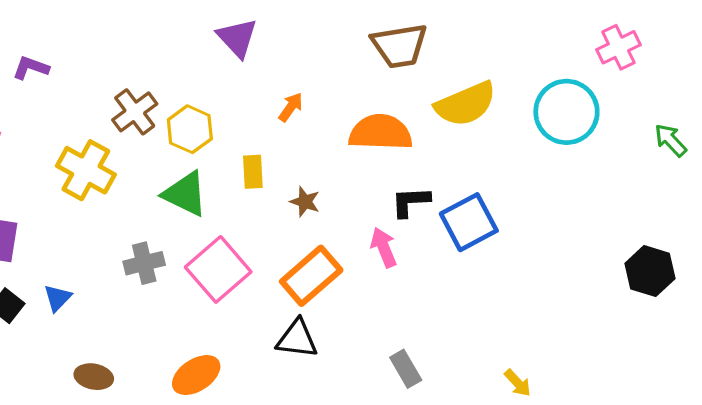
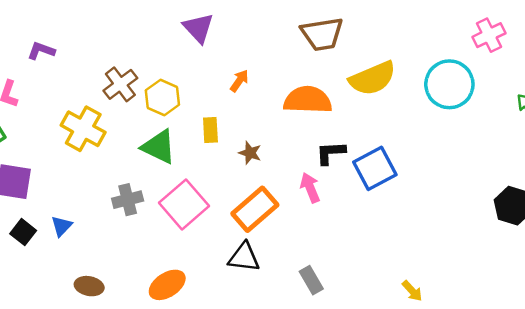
gray rectangle: (406, 369) -> (311, 280), moved

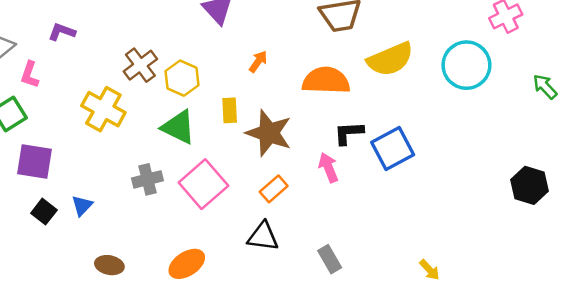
brown star: (250, 153) -> (269, 133), size x2.0
orange rectangle: (255, 209) -> (274, 189), size x0.6

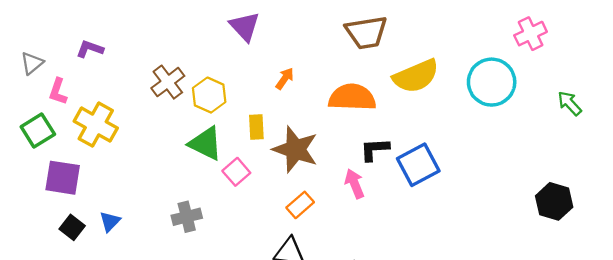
yellow cross: (103, 109) -> (96, 125), moved
gray cross: (147, 179) -> (187, 217), moved
pink square: (203, 184) -> (236, 172), moved, size x0.6

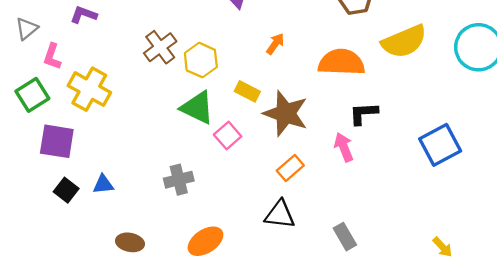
yellow rectangle: (256, 127) -> (247, 91), turned -60
blue square: (418, 165) -> (440, 145), moved
blue triangle: (110, 221) -> (103, 184), turned 40

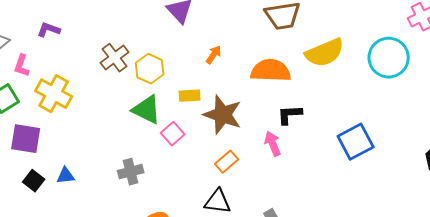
yellow rectangle: (247, 91) -> (190, 96), turned -30

